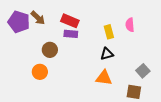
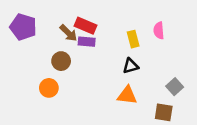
brown arrow: (38, 18) -> (68, 33), moved

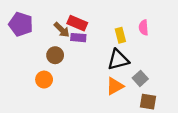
black triangle: (131, 66) -> (118, 60), size x1.5
gray square: (175, 87) -> (140, 78), moved
orange triangle: (127, 95) -> (115, 86), turned -36

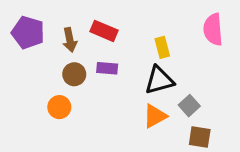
pink semicircle: (144, 28) -> (213, 29), moved, size x1.5
brown arrow: (62, 30) -> (70, 40), moved, turned 35
purple rectangle: (78, 38) -> (107, 68), moved

